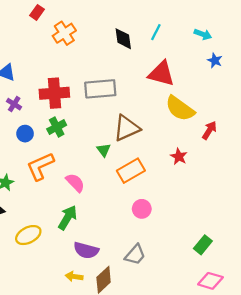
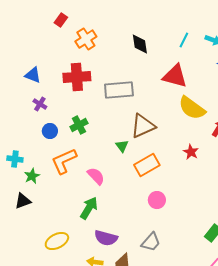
cyan line: (156, 32) -> (184, 40), moved
red cross: (54, 93) -> (77, 77), moved
yellow ellipse: (28, 235) -> (57, 241), moved

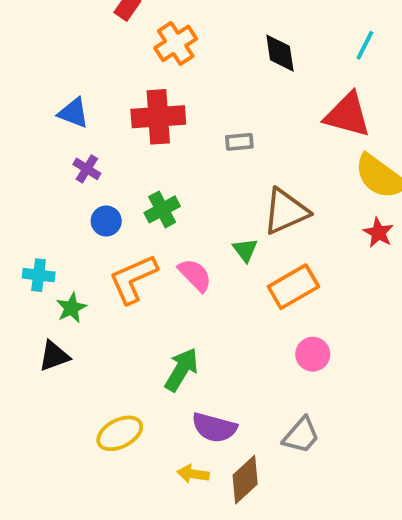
gray rectangle: (119, 90) -> (239, 142), size x0.5
red star: (191, 152) -> (378, 233), moved
pink semicircle: (96, 176) -> (195, 275), moved

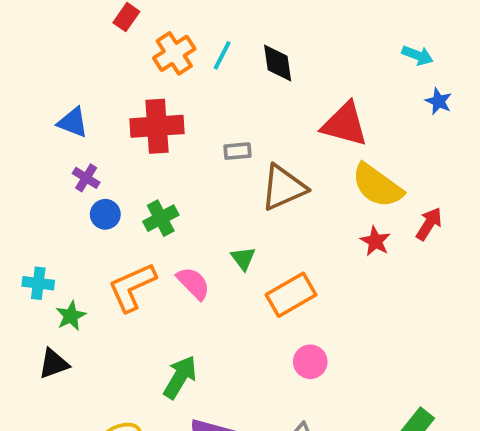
cyan line: (365, 45) -> (222, 55), moved
brown triangle: (286, 211) -> (283, 187), moved
blue circle: (106, 221) -> (105, 214), moved

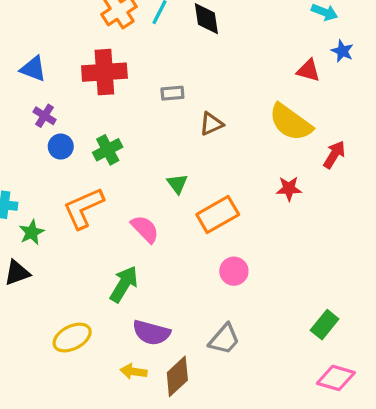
red triangle: (345, 124) -> (308, 70), moved, size x0.6
brown triangle: (283, 187) -> (211, 124), size x0.6
red star: (375, 241) -> (289, 189), moved, turned -30
pink semicircle: (193, 283) -> (145, 229), moved

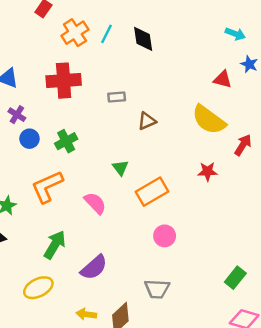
green arrow: (124, 284) -> (55, 245), moved
purple semicircle: (151, 333) -> (94, 267), moved, turned -56
gray trapezoid: (224, 339) -> (157, 289), turned 52

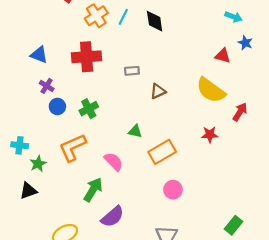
green triangle: (120, 168) -> (135, 131), turned -40
green arrow: (55, 245) -> (93, 190), moved

